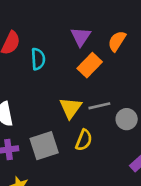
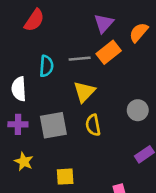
cyan semicircle: (38, 59) -> (46, 66), moved
gray line: (99, 106) -> (80, 59), moved
yellow semicircle: (84, 140) -> (93, 125), turned 140

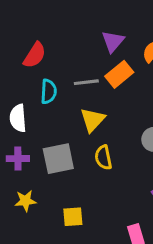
red semicircle: (34, 20) -> (35, 55), moved
yellow star: (24, 162) -> (25, 201), turned -30

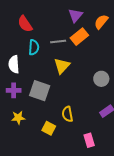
red semicircle: (35, 55) -> (25, 24), turned 114
yellow semicircle: (103, 157) -> (67, 114), moved
gray square: (58, 159) -> (40, 91), turned 30
yellow square: (73, 217) -> (49, 128), turned 32

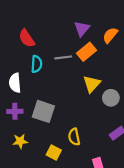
yellow triangle: (62, 66) -> (92, 84), moved

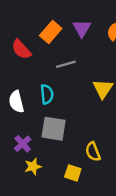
orange rectangle: (86, 52) -> (51, 32), moved
cyan semicircle: (37, 64) -> (47, 94), moved
purple cross: (15, 111) -> (23, 144), moved, turned -32

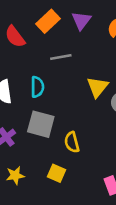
yellow semicircle: (93, 152) -> (72, 142), moved
yellow star: (33, 166) -> (15, 175), moved

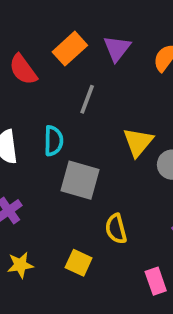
gray line: (61, 57) -> (87, 99), turned -60
gray square: (41, 124) -> (80, 180), moved
yellow semicircle: (72, 142) -> (116, 229), moved

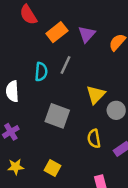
red semicircle: (23, 70) -> (28, 15), moved
cyan semicircle: (53, 141) -> (41, 72), moved
yellow semicircle: (116, 229) -> (94, 139), moved

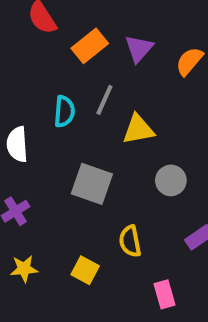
yellow triangle: (96, 95) -> (138, 129), moved, turned 36
gray circle: (116, 110) -> (171, 180), moved
yellow semicircle: (94, 139) -> (130, 241), moved

